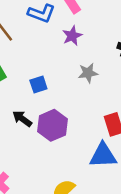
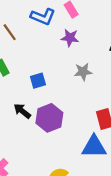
purple star: (72, 36) -> (70, 38), turned 30

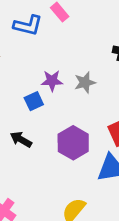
purple star: (70, 38) -> (52, 81), moved
purple hexagon: (49, 118) -> (73, 143), moved

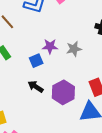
black arrow: (21, 139) -> (36, 87), moved

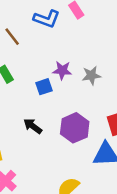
black arrow: (36, 87) -> (33, 126), moved

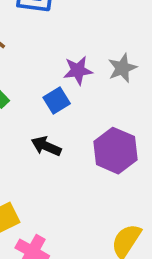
black arrow: (33, 126) -> (46, 146), moved

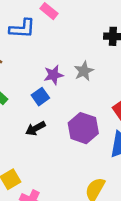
black arrow: (46, 146) -> (35, 128), turned -48

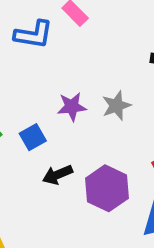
blue square: (40, 97) -> (33, 137), moved
black arrow: (35, 128) -> (58, 175), moved

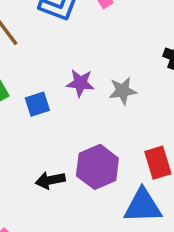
black arrow: (58, 175) -> (50, 180), moved

